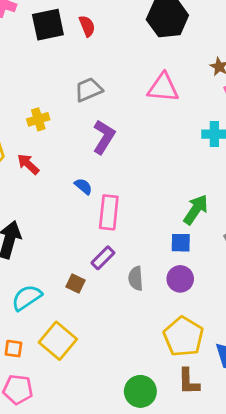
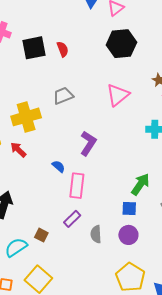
pink triangle: (163, 88) -> (118, 95), turned -45
yellow cross: (38, 119) -> (26, 117), size x1.8
purple L-shape: (104, 137) -> (88, 143), moved
brown square: (76, 283) -> (41, 235), moved

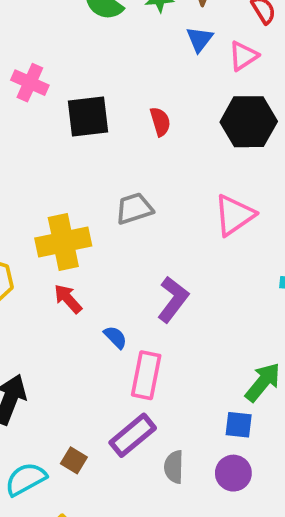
red semicircle: (63, 49) -> (160, 122), moved
red arrow: (18, 150) -> (68, 299), moved
purple rectangle: (72, 219) -> (133, 435), size x1.4

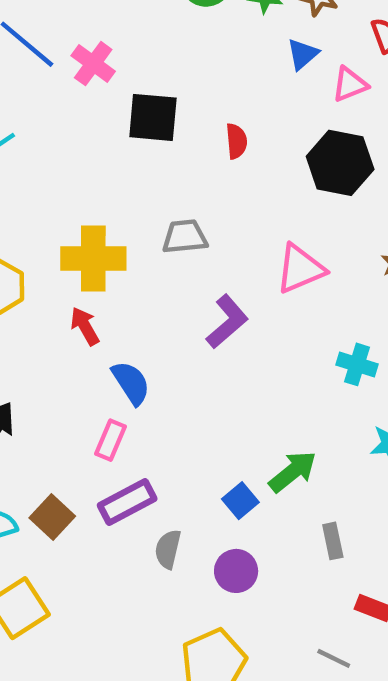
purple L-shape: (173, 299) -> (227, 322), moved
blue semicircle: (115, 337) -> (131, 383), size x1.5
pink rectangle: (146, 375) -> (111, 440), moved, size x0.7
blue square: (239, 425) -> (240, 501), moved, turned 32
brown square: (74, 460) -> (52, 517), size x1.4

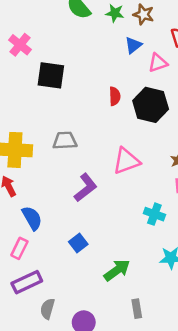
red semicircle: (236, 141) -> (115, 96), moved
blue square: (240, 501) -> (78, 243), moved

